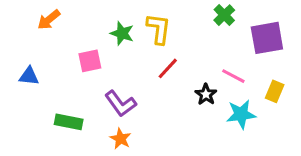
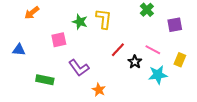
purple square: (267, 38) -> (175, 25), size x0.7
red line: (168, 68) -> (118, 50), moved
orange star: (120, 139) -> (99, 90), moved

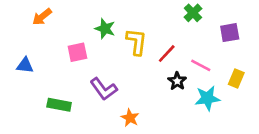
yellow L-shape: (104, 19) -> (136, 42), moved
red line: (118, 50) -> (167, 54), moved

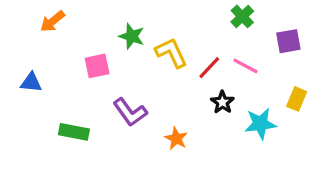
yellow L-shape: (136, 42) -> (171, 53), turned -32
pink line: (201, 65) -> (246, 66), moved
orange star: (130, 118) -> (176, 139), moved

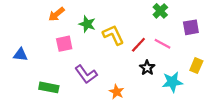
orange arrow: (53, 21) -> (57, 14), moved

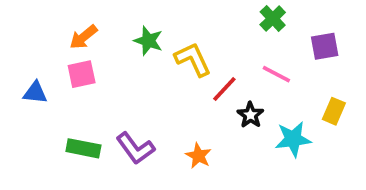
orange arrow: (57, 14) -> (83, 37), moved
pink square: (64, 44) -> (82, 74), moved
red line: (138, 45) -> (224, 89), moved
purple L-shape: (86, 74) -> (135, 148), moved

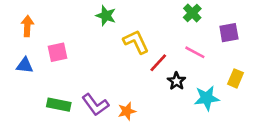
orange arrow: (83, 37) -> (27, 26), moved, turned 132
green star: (148, 41) -> (106, 16), moved
orange star: (198, 156) -> (127, 111), moved, turned 30

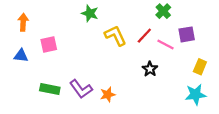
purple square: (229, 33) -> (187, 34), moved
red line: (158, 63) -> (144, 36), moved
cyan star: (207, 98) -> (195, 95), moved

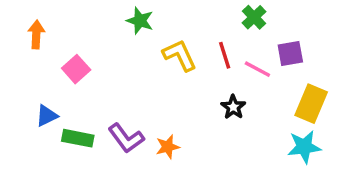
red line: (144, 36) -> (225, 55), turned -60
pink square: (49, 44) -> (76, 69), turned -30
blue triangle: (21, 56) -> (47, 116), moved, turned -32
yellow rectangle: (200, 67) -> (311, 104), size x1.5

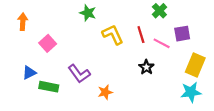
purple L-shape: (126, 138) -> (79, 74), moved

